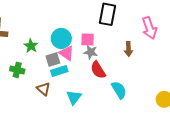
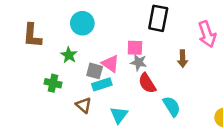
cyan circle: (61, 38) -> (82, 23), moved
gray square: (53, 59) -> (95, 71), turned 32

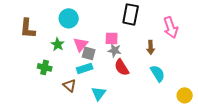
pink triangle: (110, 64) -> (81, 44), moved, turned 35
gray square: (95, 71) -> (89, 53), moved
cyan semicircle: (172, 106) -> (158, 73), moved

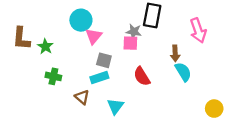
brown L-shape: (28, 28) -> (21, 38), moved
green star: (58, 44) -> (45, 47), moved
pink triangle: (81, 44) -> (94, 36), moved
gray star: (115, 50) -> (134, 32), moved
cyan semicircle: (158, 73) -> (183, 72), moved

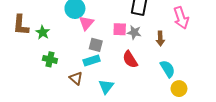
gray star: (134, 32) -> (134, 32), moved
cyan semicircle: (183, 72) -> (168, 69), moved
yellow circle: (214, 109) -> (179, 89), moved

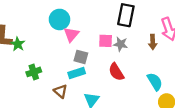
green star: (43, 32) -> (18, 44), moved
brown arrow: (160, 39) -> (153, 42), moved
green cross: (50, 59) -> (34, 72), turned -32

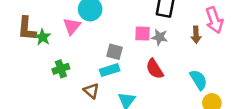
pink triangle: (71, 34) -> (72, 26), moved

